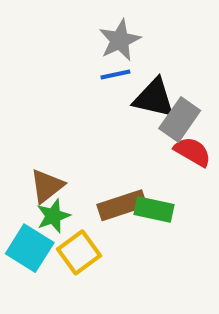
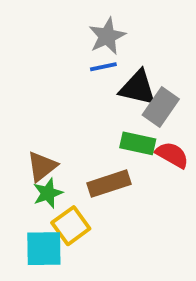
red semicircle: (193, 152) -> (172, 155), moved
green rectangle: (154, 210) -> (138, 143), moved
cyan square: (30, 248) -> (44, 249), moved, turned -33

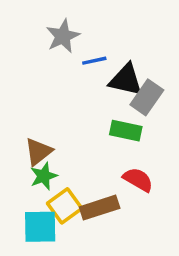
gray star: (107, 36) -> (63, 36), moved
red semicircle: (172, 155) -> (138, 180), moved
brown rectangle: (109, 184) -> (100, 208), moved

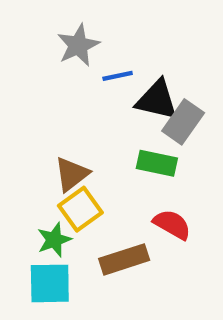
brown triangle: (38, 152) -> (72, 174), moved
green star: (44, 176) -> (54, 240), moved
yellow square: (65, 206) -> (80, 209), moved

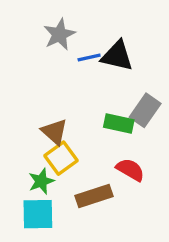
black triangle: (157, 100) -> (117, 56), moved
gray rectangle: (183, 122) -> (145, 110), moved
brown triangle: (72, 174) -> (54, 132), turned -40

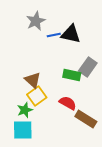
red semicircle: (130, 170) -> (68, 103), moved
brown rectangle: (94, 196) -> (86, 119), moved, turned 50

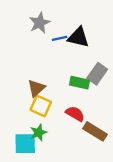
brown triangle: (33, 80) -> (36, 88), turned 36
yellow square: (37, 96) -> (41, 106), turned -30
green star: (25, 110) -> (39, 133), moved

